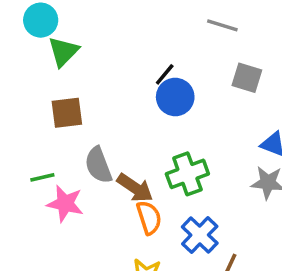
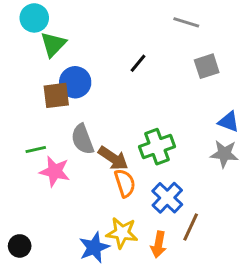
gray square: (247, 78) -> (207, 66), turned -35
blue circle: (175, 97) -> (75, 82), moved

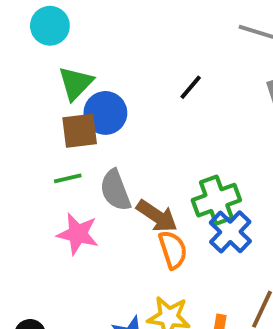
green triangle: (53, 44) -> (76, 83), moved
green line: (36, 149) -> (68, 178), moved
blue cross: (167, 198) -> (230, 232), moved

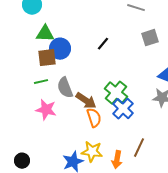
green triangle: (76, 83) -> (45, 34), turned 48
black line: (191, 87) -> (103, 44), moved
green cross: (216, 200) -> (116, 93), turned -30

